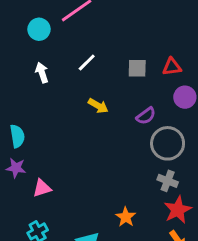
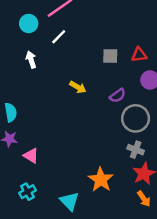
white line: (87, 62) -> (59, 37), moved
pink triangle: (42, 188) -> (31, 156), turned 49
orange star: (126, 217) -> (101, 180), size x1.5

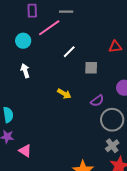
white line: (59, 37) -> (69, 52), moved
red triangle: (139, 55) -> (115, 47), moved
gray cross: (136, 150) -> (112, 146), turned 32

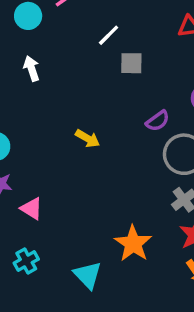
gray square: (91, 68) -> (131, 63), moved
yellow arrow: (64, 94) -> (88, 138), moved

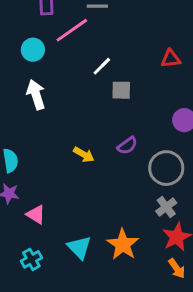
white arrow: (32, 68) -> (36, 95), size x1.4
purple semicircle: (158, 121) -> (127, 146), moved
cyan triangle: (88, 275) -> (79, 247), moved

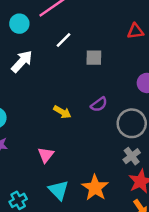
white line: (102, 66) -> (64, 40), moved
white arrow: (36, 95) -> (22, 61), turned 60
pink triangle: (36, 214) -> (46, 155), moved, turned 36

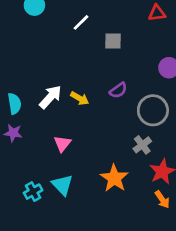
white arrow: (22, 61) -> (50, 97), moved
gray cross: (132, 156) -> (142, 145), moved
cyan triangle: (58, 190) -> (62, 185), moved

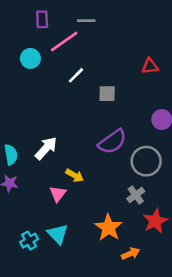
purple semicircle: (118, 90) -> (112, 142), size x1.6
yellow arrow: (80, 98) -> (75, 176), moved
orange arrow: (162, 200) -> (131, 254), moved, turned -78

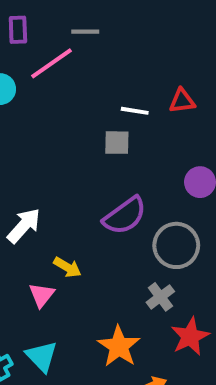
white line: (76, 75) -> (135, 111), moved, turned 54

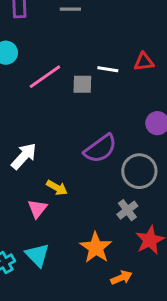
pink line: (52, 63) -> (45, 77), moved
gray square: (117, 143) -> (82, 84), moved

